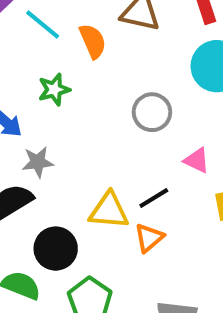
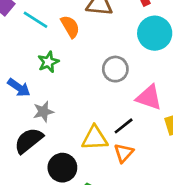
pink triangle: (197, 160) -> (149, 98), size x1.5

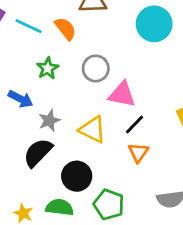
gray circle: (115, 69) -> (96, 68), moved
pink triangle: (149, 98) -> (122, 94), moved
yellow triangle: (95, 138) -> (92, 130), moved, turned 36

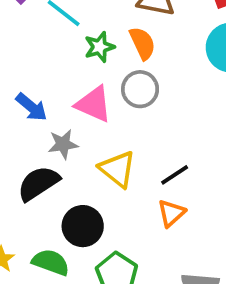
orange semicircle: (65, 29) -> (142, 43), moved
green star: (48, 68) -> (100, 47), moved
pink triangle: (122, 94) -> (94, 104), moved

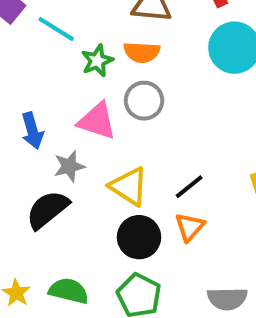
orange semicircle: (142, 43) -> (142, 52), turned 124
blue arrow: (31, 107) -> (32, 131), turned 40
black circle: (83, 226) -> (139, 237), moved

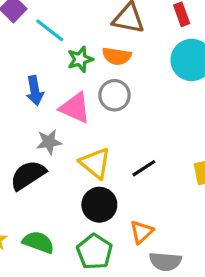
blue arrow: (32, 131) -> (35, 91), moved
orange triangle: (190, 227) -> (142, 232), moved

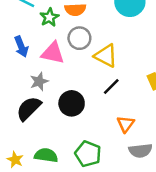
yellow triangle: (95, 163) -> (106, 56), moved
black circle: (99, 205) -> (72, 103), moved
orange triangle: (142, 232) -> (126, 124), moved

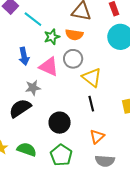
black line: (111, 86) -> (91, 104), turned -70
black circle: (72, 103) -> (60, 123), moved

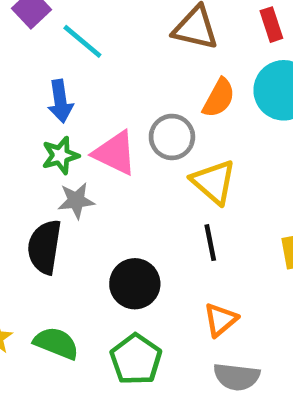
orange semicircle: (74, 35) -> (219, 98), moved, turned -72
green star: (52, 37) -> (60, 155), moved
blue arrow: (24, 56) -> (60, 101), moved
black semicircle: (20, 108) -> (45, 247), turned -50

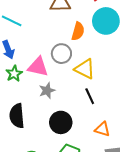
gray star: (76, 201) -> (47, 91), moved
orange triangle: (220, 320) -> (102, 129), turned -49

